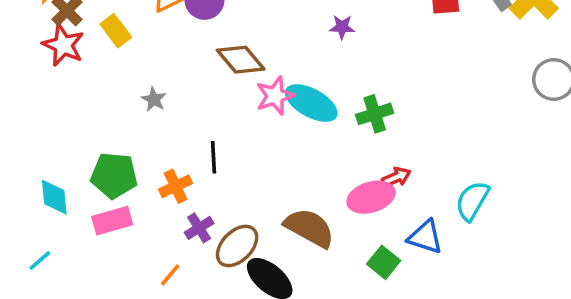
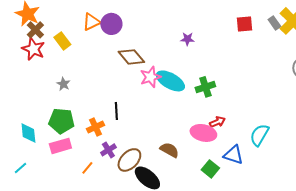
gray star: (154, 99) -> (63, 84), moved
pink ellipse: (371, 197) -> (203, 133), turned 30
brown semicircle: (309, 228) -> (169, 150), size x0.7
orange line: (170, 275) -> (87, 168), moved

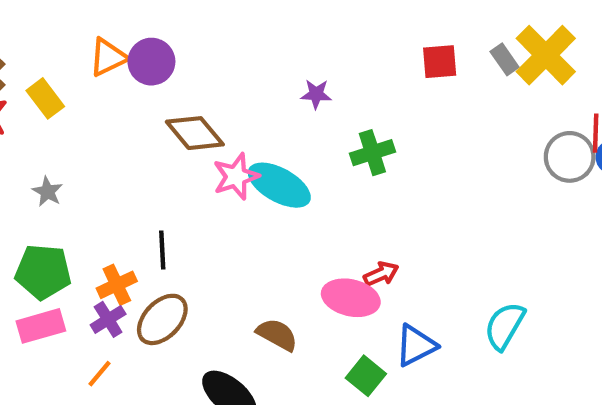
green cross: (205, 87) -> (372, 153), moved
cyan semicircle: (259, 135) -> (505, 326), moved
purple cross: (108, 150) -> (108, 319), moved
blue triangle: (233, 155) -> (416, 345), turned -45
brown ellipse: (129, 160) -> (162, 319), moved

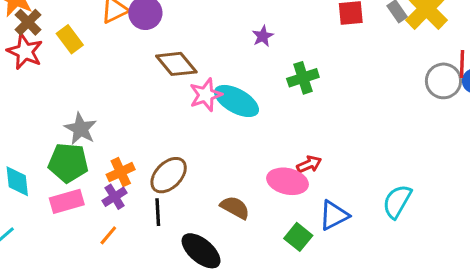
purple star: (316, 94) -> (263, 36), turned -30
gray star: (47, 192) -> (81, 129), moved, size x1.5
black line: (162, 250) -> (158, 212), moved
brown ellipse: (162, 319) -> (169, 175), moved

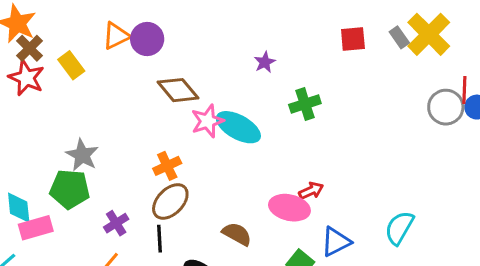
orange cross: (121, 172) -> (167, 166), moved
pink rectangle: (67, 201) -> (36, 228), moved

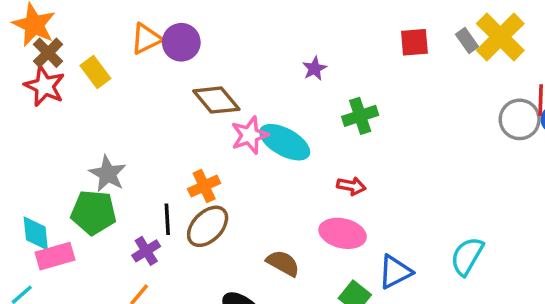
red arrow: (311, 191) -> (351, 186), moved, turned 35
black line: (160, 239) -> (167, 219), moved

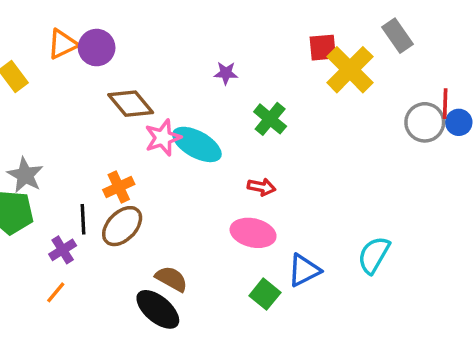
yellow cross: (500, 37) -> (350, 70), moved
gray rectangle: (467, 41) -> (398, 36), moved, size x1.4
purple star: (315, 69) -> (226, 73), turned 30
green cross: (360, 116) -> (270, 119), turned -32
brown semicircle: (283, 263) -> (171, 279), moved

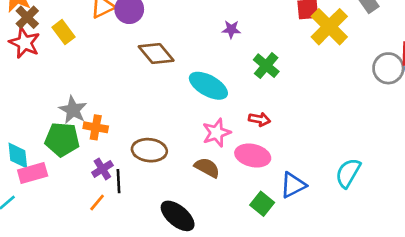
pink star: (163, 138) -> (216, 133), moved
orange cross: (119, 187) -> (96, 127), moved, turned 35
black line: (83, 219) -> (119, 181), moved
brown ellipse: (122, 226) -> (149, 150), turned 52
brown semicircle: (171, 279) -> (207, 168), moved

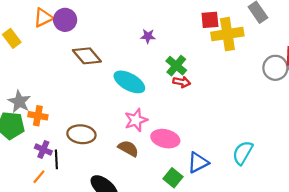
yellow cross: (329, 27) -> (227, 34), turned 36
red arrow: (259, 119) -> (182, 82), moved
purple cross: (102, 169) -> (43, 150), turned -35

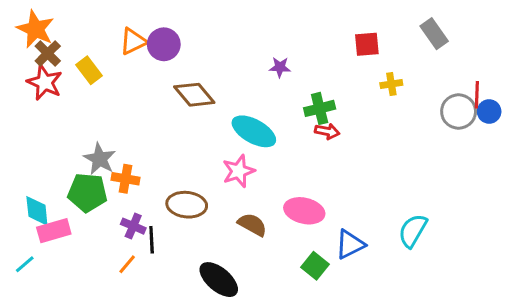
yellow cross: (227, 34) -> (391, 84), moved, size x0.5
green cross: (176, 66) -> (320, 108), turned 36
pink star: (136, 120) -> (239, 171), moved

